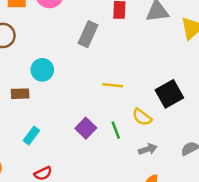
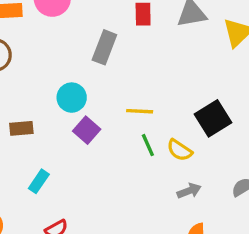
cyan circle: (42, 70) -> (72, 98), moved
purple square: (86, 128) -> (87, 130), moved
green line: (116, 130) -> (148, 145), moved

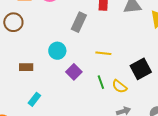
yellow line: (140, 111) -> (103, 53), moved
purple square: (87, 130) -> (74, 72), moved

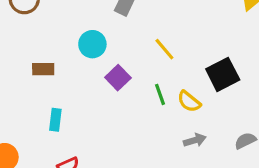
yellow line: (103, 53) -> (164, 49), turned 42
cyan rectangle: (34, 99) -> (55, 120), turned -32

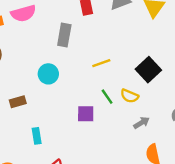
yellow line: (164, 49) -> (101, 63), turned -54
purple square: (118, 78) -> (86, 114), moved, turned -30

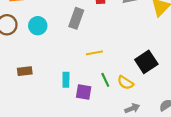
yellow line: (101, 63) -> (94, 53), moved
cyan circle: (48, 74) -> (38, 26), moved
cyan rectangle: (37, 136) -> (66, 80), moved

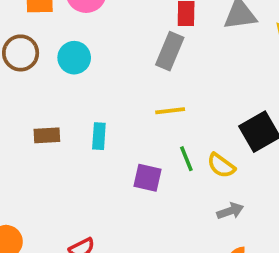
gray rectangle: (76, 18) -> (170, 51), moved
cyan rectangle: (66, 80) -> (99, 136), moved

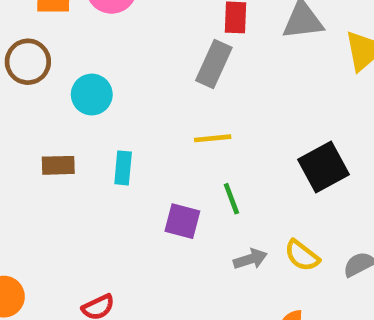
cyan circle: (74, 58) -> (92, 95), moved
yellow semicircle: (221, 165) -> (302, 256), moved
gray arrow: (230, 211) -> (250, 259), moved

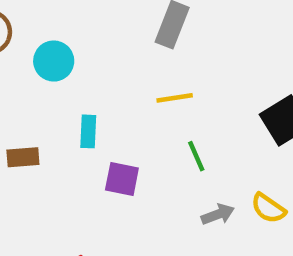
brown rectangle: (58, 165) -> (23, 157), moved
purple square: (182, 221) -> (122, 179), moved

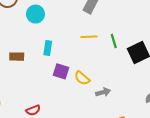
green line: (196, 156) -> (114, 41), moved
yellow semicircle: (268, 208) -> (82, 78), moved

